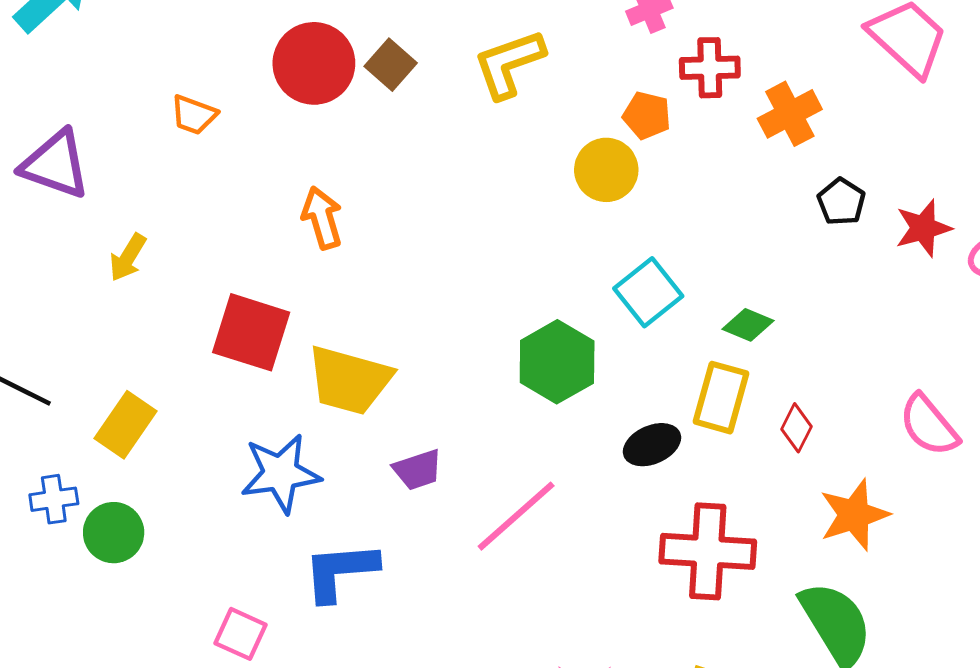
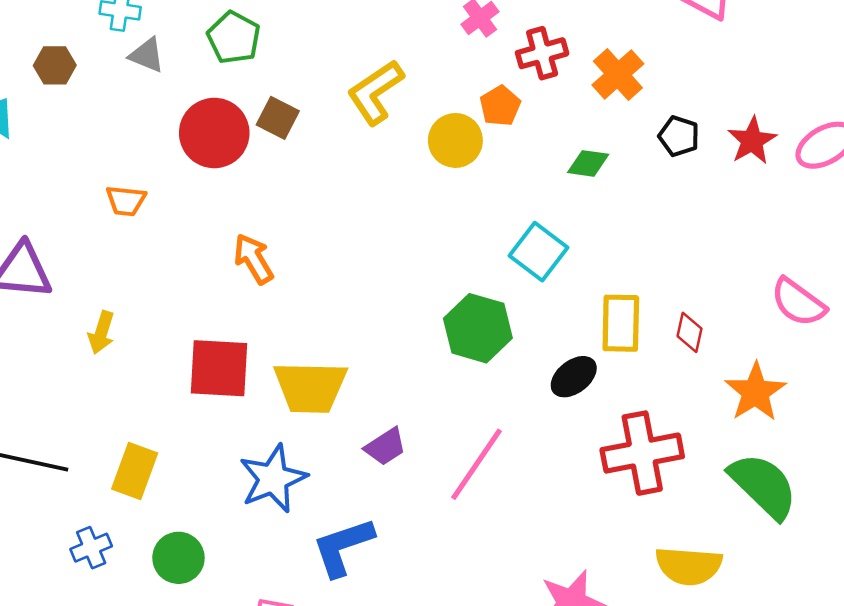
orange pentagon: (647, 115) -> (500, 106), turned -30
yellow circle: (606, 170) -> (455, 140), moved
green diamond: (748, 325) -> (588, 163), moved
green circle: (114, 533) -> (178, 558), moved

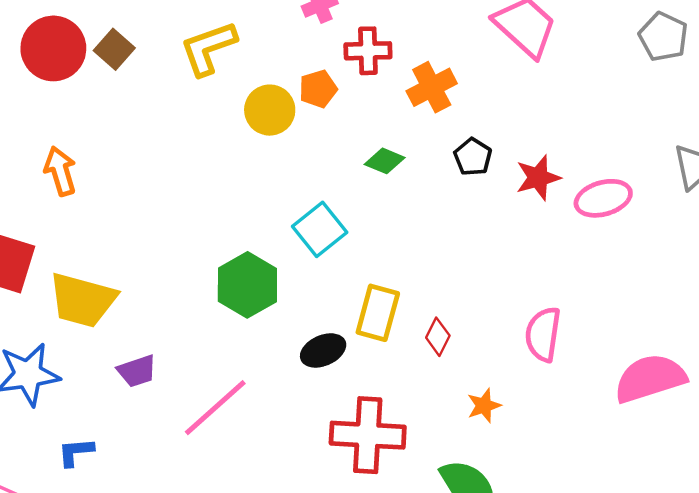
pink semicircle: (798, 302) -> (543, 334), turned 48
orange star: (755, 392) -> (484, 406), size x0.6
blue L-shape: (343, 547) -> (76, 452), size x0.6

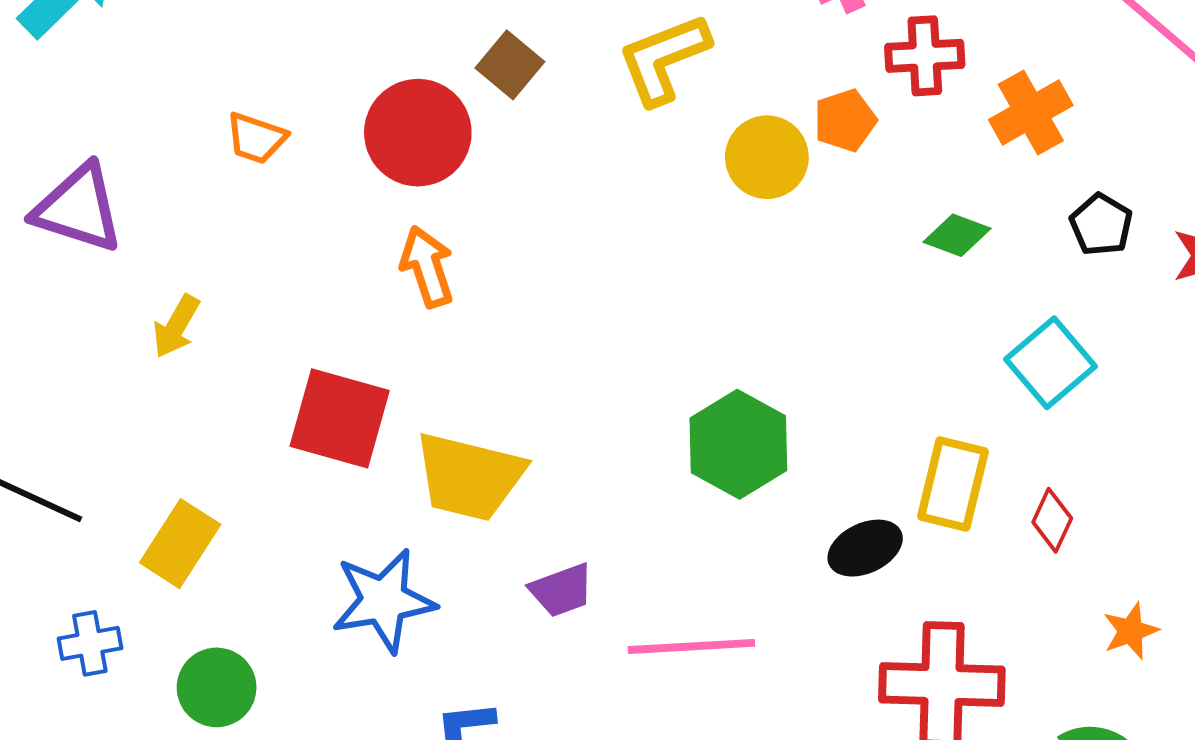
red circle: (53, 48) -> (418, 133), moved
cyan square: (320, 229) -> (1050, 363), moved
pink line: (215, 408) -> (691, 646), turned 40

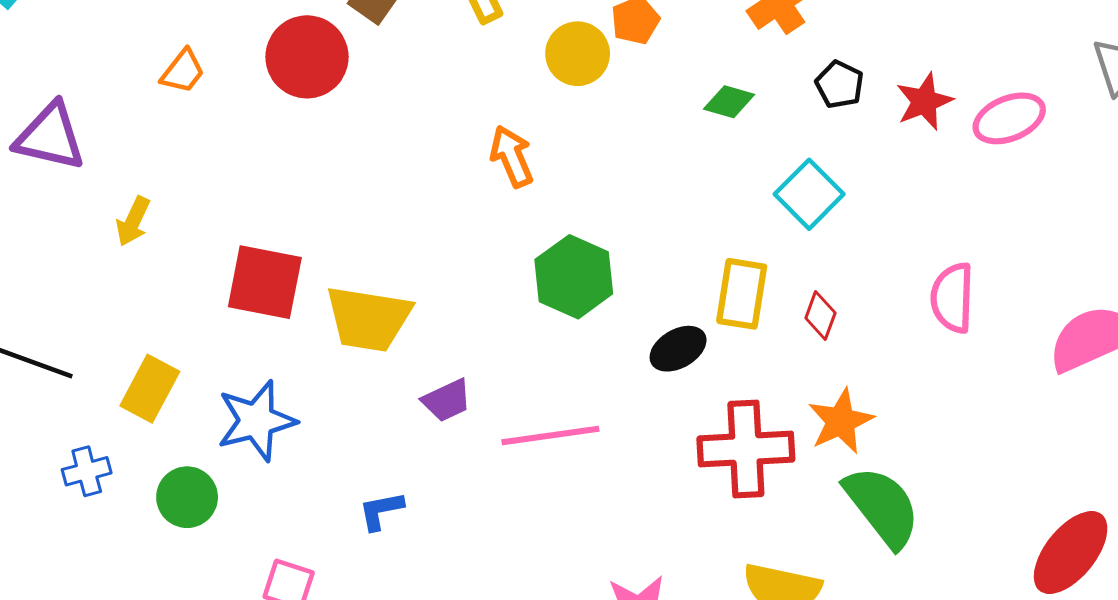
orange trapezoid: (256, 138) -> (183, 71), turned -66
orange arrow: (427, 267) -> (512, 156), moved
blue star: (384, 601) -> (256, 421), moved
orange star: (1131, 631) -> (841, 421), moved, size x1.5

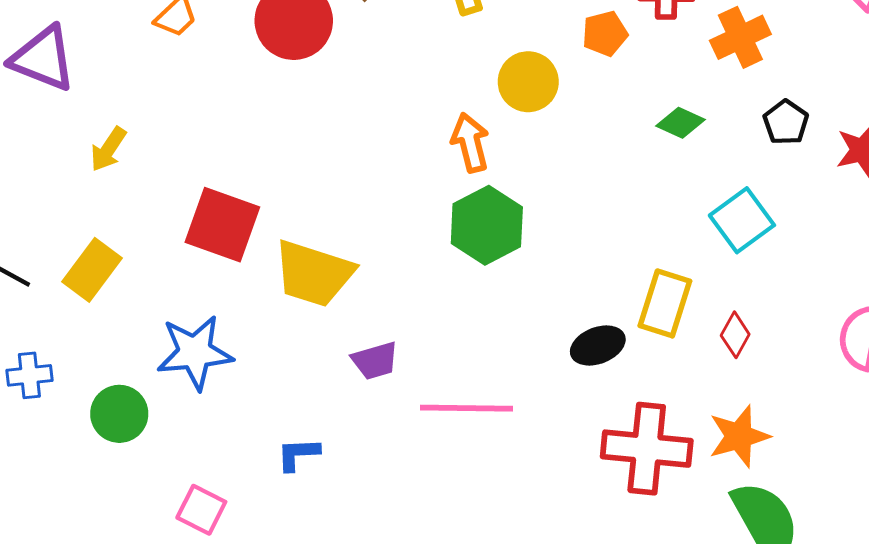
yellow circle: (578, 54) -> (528, 82), moved
green hexagon: (574, 277) -> (487, 225), moved
yellow rectangle: (150, 389) -> (92, 270), moved

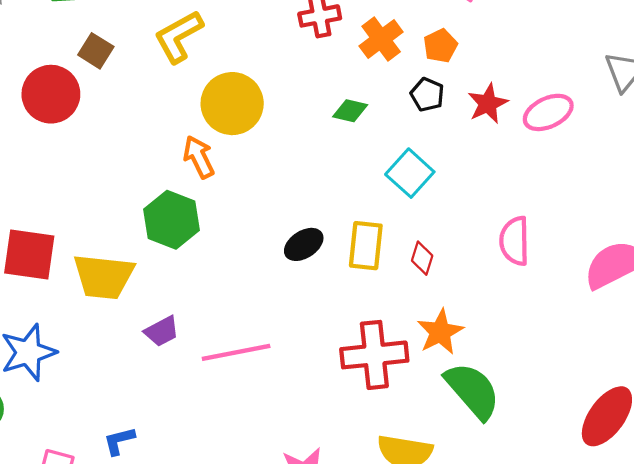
orange pentagon: (605, 34) -> (440, 46), moved
yellow circle: (528, 82) -> (232, 104), size x1.4
green hexagon: (487, 225) -> (171, 220), moved
black ellipse: (598, 345) -> (304, 244), moved
blue L-shape: (298, 454) -> (119, 441), moved

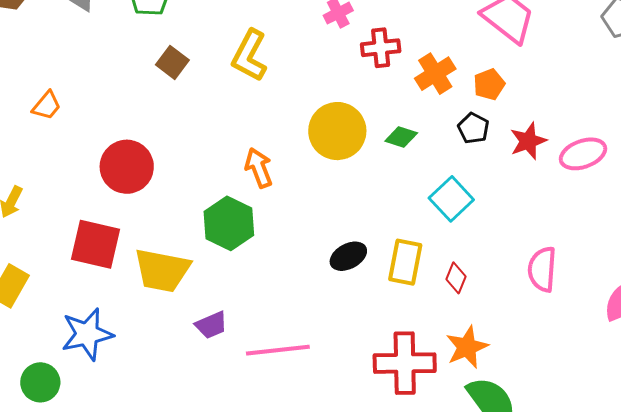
yellow L-shape: (179, 36) -> (249, 56), turned -38
red circle: (51, 94) -> (127, 167), moved
yellow circle: (232, 104) -> (337, 131), moved

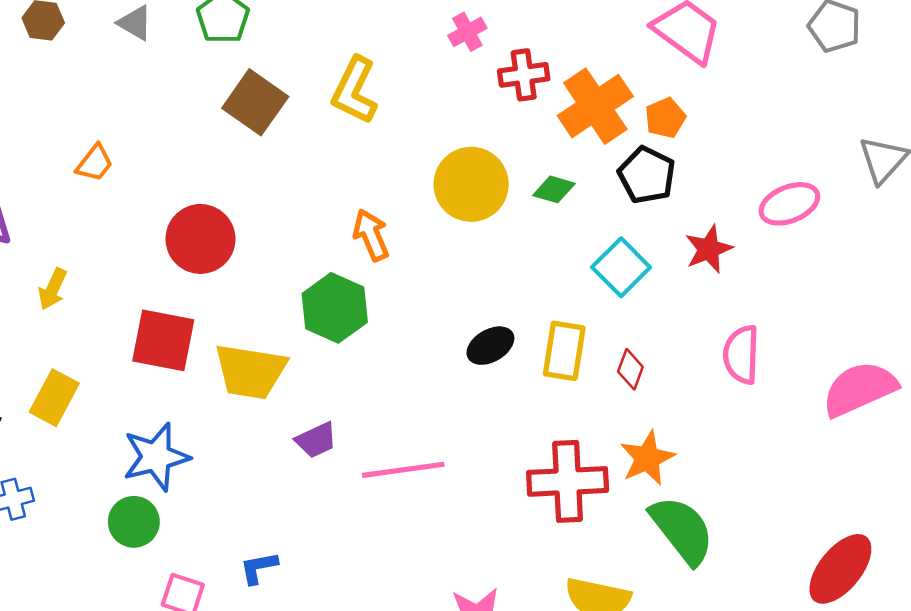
brown square: (172, 62) -> (255, 102), size x1.5
orange cross: (435, 74) -> (595, 106), size x1.4
black pentagon: (473, 128) -> (647, 175), size x1.4
red star: (528, 141) -> (709, 249), moved
green circle: (40, 382) -> (134, 522), moved

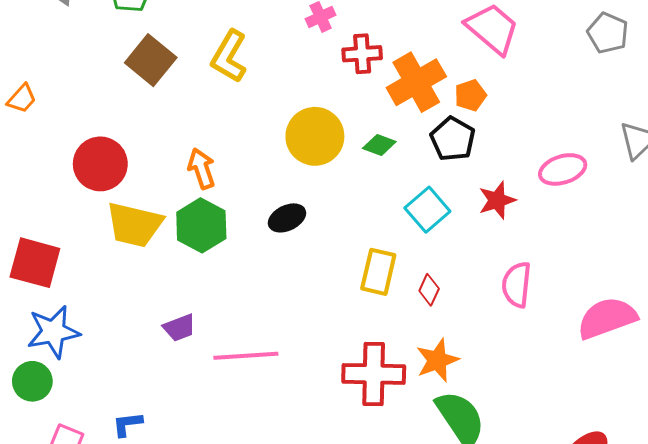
orange arrow: (371, 235) -> (201, 169), moved
red square: (163, 340) -> (35, 263), moved
black ellipse: (490, 346) -> (287, 218), moved
yellow trapezoid: (250, 371) -> (134, 225), moved

